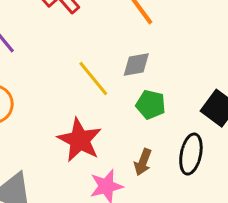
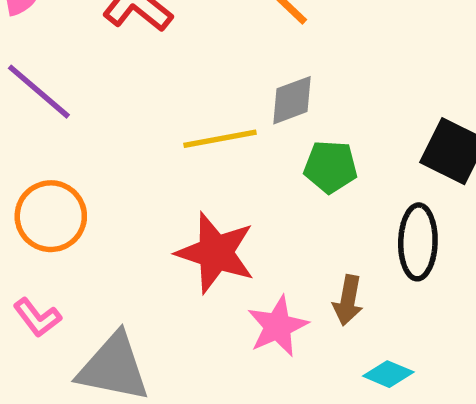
yellow line: (93, 79) -> (220, 139), turned -51
brown arrow: (143, 162) -> (348, 300), moved

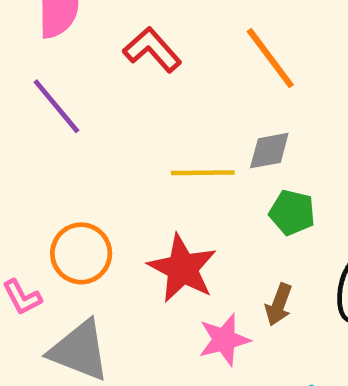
orange circle: (51, 216) -> (81, 253), moved
brown arrow: (348, 300) -> (279, 305), moved

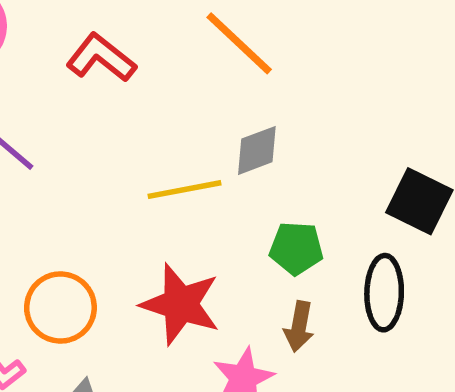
green pentagon: (292, 213) -> (296, 248), moved

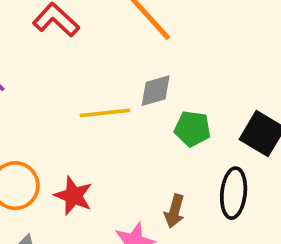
green pentagon: (296, 248) -> (192, 129), moved
red star: (181, 304) -> (73, 196), moved, size x0.7

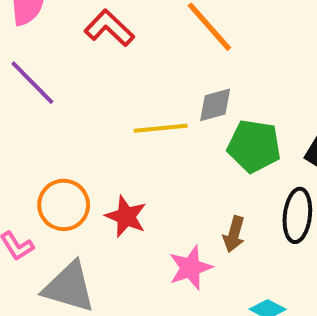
green pentagon: (192, 129) -> (254, 146), size x1.4

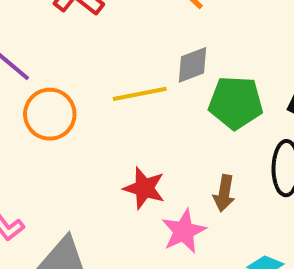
orange circle: (64, 205) -> (50, 114), moved
red star: (126, 216) -> (144, 188), moved

